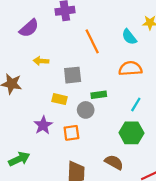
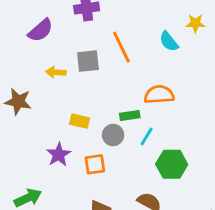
orange semicircle: (130, 69) -> (159, 95), moved
gray square: (73, 75) -> (88, 61), moved
cyan line: (136, 105) -> (147, 136), moved

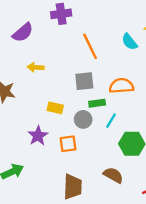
gray square: (88, 61) -> (84, 81), moved

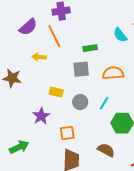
orange line: (90, 46) -> (54, 36), moved
green rectangle: (97, 103) -> (90, 48), moved
orange square: (68, 144) -> (67, 133), moved

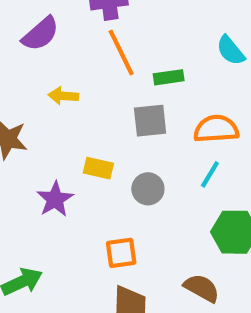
orange line: (54, 36) -> (121, 52), moved
cyan line: (104, 103) -> (210, 174), moved
purple star: (41, 116) -> (55, 199), moved

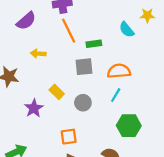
yellow rectangle: (98, 168) -> (57, 92), turned 32

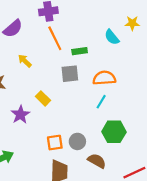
yellow arrow: (38, 54) -> (25, 61), turned 40
gray circle: (83, 103) -> (77, 141), moved

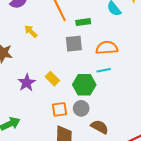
yellow rectangle: (43, 98) -> (52, 79), moved
cyan line: (101, 102) -> (104, 70), turned 48
green hexagon: (114, 132) -> (84, 85), moved

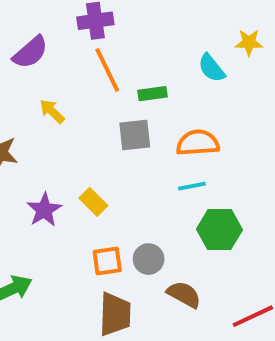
green hexagon: (84, 85) -> (219, 229), moved

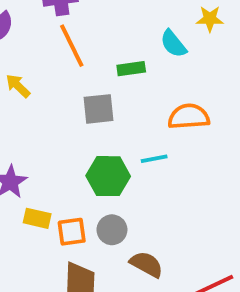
green rectangle: (152, 94) -> (131, 69), moved
orange semicircle: (198, 143) -> (189, 117), moved
yellow rectangle: (93, 202) -> (37, 218), moved, turned -32
green hexagon: (219, 229) -> (108, 176), moved

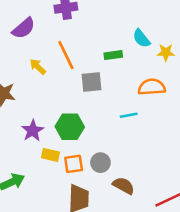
yellow star: (210, 19) -> (166, 53), moved
orange line: (72, 46) -> (66, 55), moved
green hexagon: (108, 176) -> (70, 127), moved

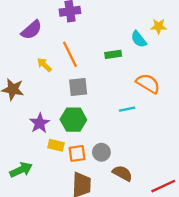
yellow star: (166, 53) -> (159, 26), moved
gray square: (91, 82) -> (78, 87), moved
orange semicircle: (152, 87) -> (148, 84), turned 35

